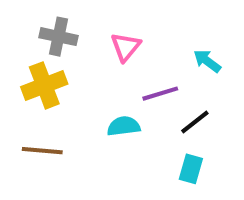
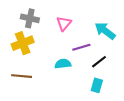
cyan arrow: (207, 61) -> (105, 31), size x1.5

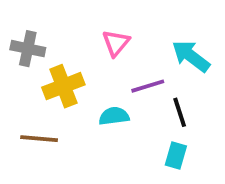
gray cross: (30, 18) -> (28, 49), moved
yellow cross: (23, 43) -> (63, 86), moved
black line: (99, 62) -> (180, 112), turned -70

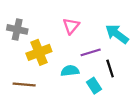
cyan rectangle: (176, 155) -> (94, 86), moved, turned -49

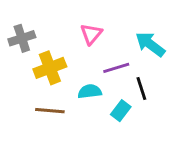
gray cross: (17, 29) -> (22, 38), turned -30
brown line: (24, 84) -> (50, 111), moved
cyan rectangle: (94, 86) -> (121, 111), turned 70

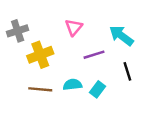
black line: (141, 88) -> (127, 71), moved
cyan semicircle: (90, 91) -> (72, 85), moved

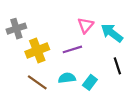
pink triangle: (74, 27) -> (86, 25), moved
purple line: (94, 55) -> (72, 49), moved
brown line: (40, 89) -> (37, 82), turned 30

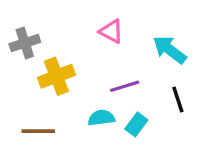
pink triangle: (86, 25) -> (111, 31), moved, turned -42
purple line: (72, 49) -> (125, 86), moved
brown line: (37, 82) -> (38, 131), moved, turned -35

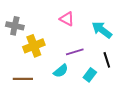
gray cross: (25, 43) -> (15, 26), turned 30
cyan semicircle: (101, 118) -> (61, 71), turned 147
cyan rectangle: (136, 124) -> (90, 75), moved

